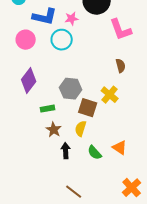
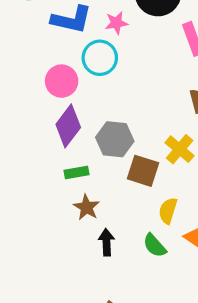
pink circle: (26, 40) -> (62, 81), moved
purple diamond: (29, 81) -> (68, 126), moved
yellow semicircle: (81, 129) -> (168, 211), moved

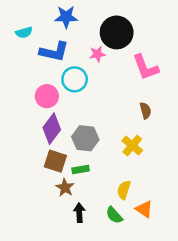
pink star: (116, 23) -> (97, 54), moved
brown square: (143, 171) -> (55, 161), moved
green rectangle: (77, 172) -> (81, 169), moved

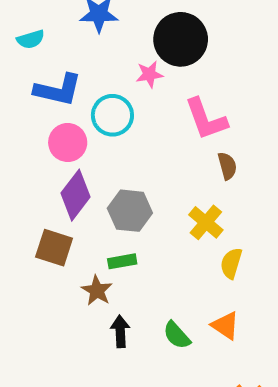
blue L-shape: (54, 52) -> (58, 90), moved
pink L-shape: (145, 67) -> (206, 119), moved
brown square: (55, 161) -> (54, 248), moved
yellow semicircle: (124, 190) -> (231, 263), moved

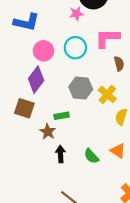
cyan circle: (112, 115) -> (75, 48), moved
pink L-shape: (206, 119) -> (107, 38), turned 110
pink circle: (68, 143) -> (43, 51), moved
gray hexagon: (130, 211) -> (81, 88), moved

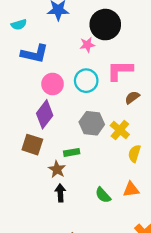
brown semicircle: (119, 64) -> (132, 97), turned -112
orange triangle: (118, 151) -> (131, 189), turned -42
black arrow: (61, 154) -> (60, 193), moved

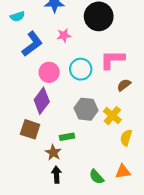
pink star: (87, 45) -> (64, 35), moved
blue L-shape: (35, 54) -> (32, 44), turned -50

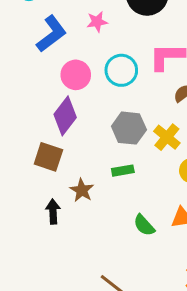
green rectangle: (67, 137) -> (123, 171), moved
black arrow: (56, 175) -> (53, 212), moved

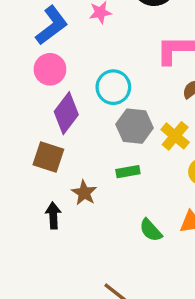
cyan circle: (121, 70) -> (113, 87), moved
pink circle: (76, 75) -> (50, 69), moved

